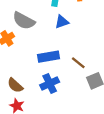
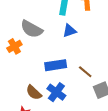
blue cross: (50, 84) -> (56, 92), turned -30
brown semicircle: (15, 85) -> (34, 93), moved

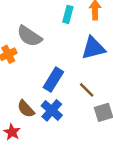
blue triangle: (69, 31) -> (93, 48), moved, size x1.5
blue rectangle: (56, 65) -> (53, 80), turned -54

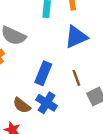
brown line: (87, 90) -> (76, 78), turned 35

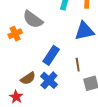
brown semicircle: (22, 105) -> (28, 78), turned -84

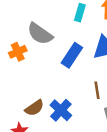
blue rectangle: (51, 55) -> (72, 55), moved

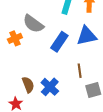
brown semicircle: (34, 108) -> (28, 85), turned -77

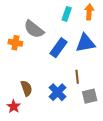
orange cross: (15, 38) -> (15, 43), turned 32
blue cross: (50, 87) -> (58, 92), moved

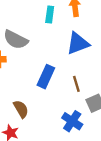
blue rectangle: (59, 48) -> (46, 77), moved
blue cross: (58, 92) -> (72, 121), moved

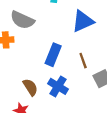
blue cross: (72, 121) -> (58, 86), moved

